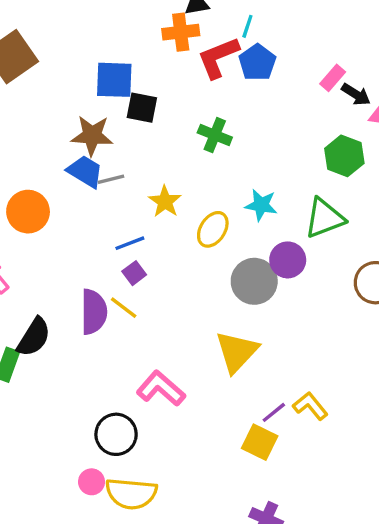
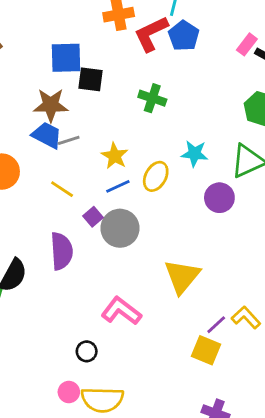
blue line: (130, 243) -> (118, 186), moved
gray circle: (254, 281) -> (120, 228), moved
yellow line: (124, 308) -> (62, 189), moved
black circle: (116, 434) -> (87, 351), size x0.6

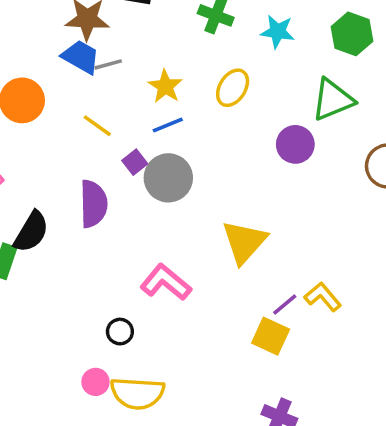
cyan star: (194, 154) -> (278, 32), moved
yellow ellipse: (156, 176) -> (233, 88), moved

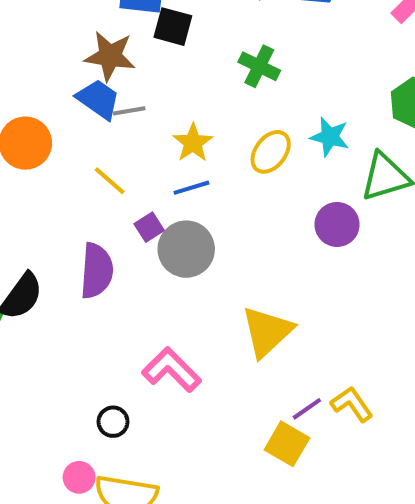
cyan star: (278, 32) -> (330, 137), moved

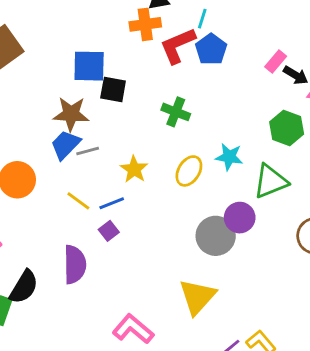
blue trapezoid: (98, 99) -> (65, 145), turned -76
blue line: (191, 188) -> (112, 203), moved
gray circle: (186, 249) -> (216, 236), moved

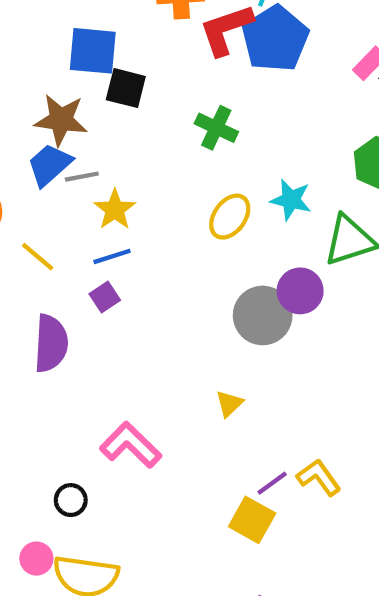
blue pentagon: (211, 49) -> (275, 39), size x1.4
yellow star: (134, 169) -> (115, 210), moved
yellow line: (78, 201) -> (38, 257), moved
yellow triangle: (197, 297) -> (229, 404), size x0.5

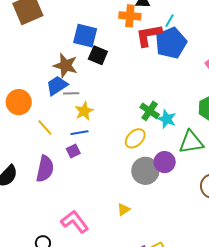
green cross: (216, 128) -> (150, 111), moved
yellow ellipse: (230, 217) -> (135, 138), moved

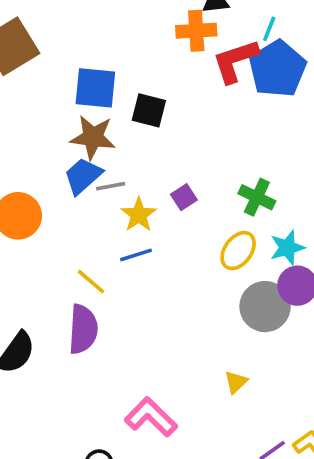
blue square: (85, 36) -> (95, 88), moved
cyan star: (167, 119) -> (287, 248), moved, turned -30
yellow line: (45, 127) -> (91, 282), moved
purple square: (73, 151) -> (184, 197), moved

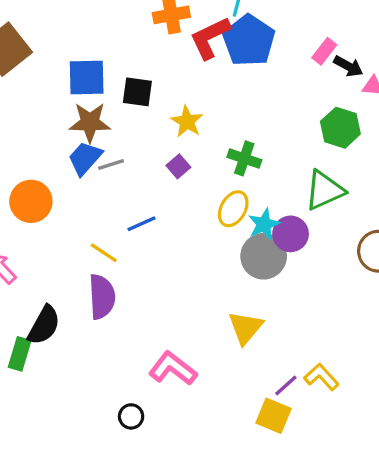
yellow star: (139, 215) -> (187, 122), moved
cyan star: (287, 248) -> (264, 224), moved
yellow triangle: (236, 382) -> (246, 328), size x1.6

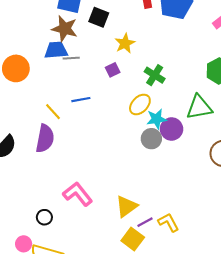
blue trapezoid: (85, 158) -> (56, 50), turned 30
gray circle: (264, 256) -> (151, 139), size x0.7
yellow triangle: (246, 328) -> (126, 206), moved

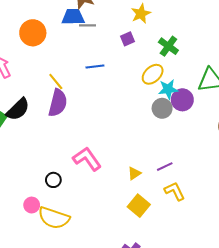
yellow line: (53, 112) -> (56, 82), moved
yellow triangle: (126, 206) -> (134, 173), size x0.6
purple line: (145, 222) -> (165, 167), moved

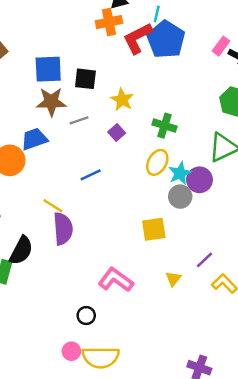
blue trapezoid: (73, 17) -> (34, 139), moved
gray line: (88, 25) -> (79, 120), moved
yellow square: (139, 206) -> (154, 229), moved, turned -30

